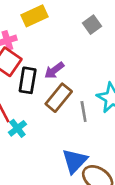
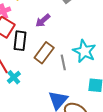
purple arrow: (54, 70) -> (43, 21), moved

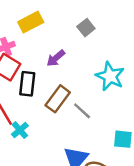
cyan star: (84, 51) -> (110, 76), moved
gray line: (63, 62) -> (82, 111), turned -35

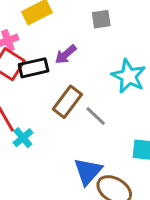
gray square: (86, 28) -> (101, 19), turned 30
black rectangle: (27, 84) -> (33, 68), moved, turned 70

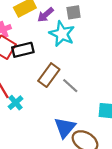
purple arrow: (66, 54) -> (46, 15), moved
cyan star: (129, 76) -> (62, 34), moved

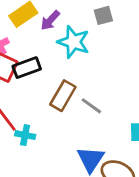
gray square: (74, 12) -> (103, 15), moved
cyan cross: (16, 103) -> (25, 135), turned -32

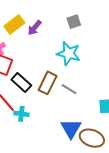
cyan star: (73, 42) -> (69, 54), moved
black rectangle: (27, 68) -> (21, 82), moved, turned 66

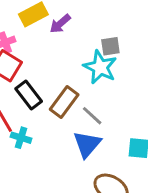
gray square: (74, 22) -> (110, 46), moved
blue triangle: (71, 129) -> (87, 144), moved

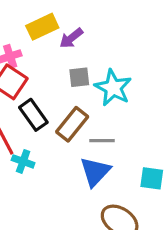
gray square: (110, 46) -> (79, 77), moved
gray line: (92, 116) -> (102, 141), turned -45

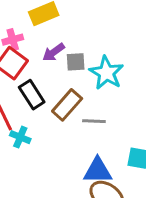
purple arrow: (71, 38) -> (54, 52), moved
blue triangle: (95, 172) -> (98, 171), moved, turned 44

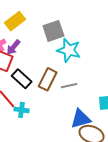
purple arrow: (54, 52) -> (13, 47), moved
gray square: (76, 62) -> (53, 31), moved, size x1.5

